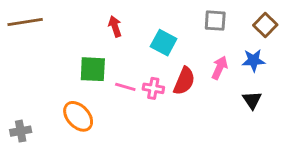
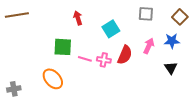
cyan square: (164, 43) -> (111, 29), turned 30

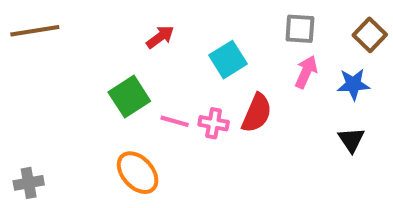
red arrow: (78, 18) -> (160, 37), turned 72
pink arrow: (149, 46) -> (306, 72), moved
green square: (63, 47) -> (129, 97), turned -36
orange ellipse: (53, 79) -> (138, 173), moved

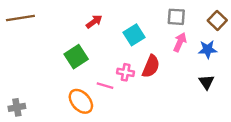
pink line: (175, 121) -> (105, 86), moved

